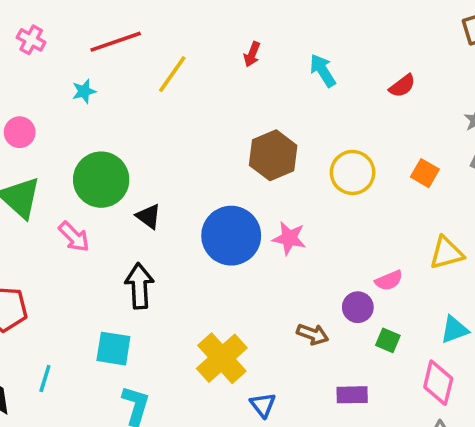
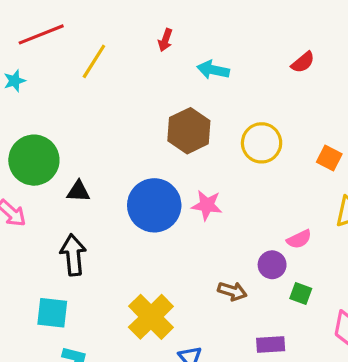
cyan arrow: (323, 70) -> (213, 70), moved, turned -44
orange square: (425, 173) -> (329, 158), moved
black triangle: (148, 216) -> (78, 191), turned -30

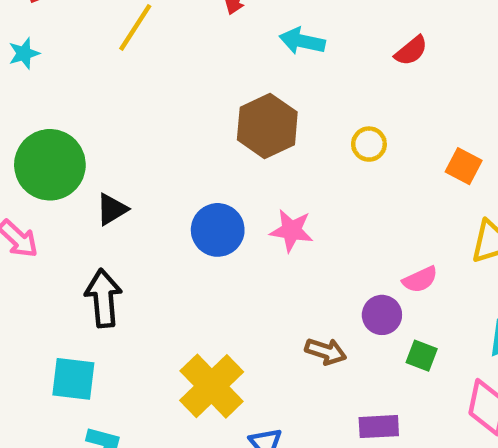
red semicircle: (303, 62) -> (411, 51), moved
yellow circle: (262, 143) -> (369, 144), size x0.6
black triangle: (78, 191) -> (112, 209), turned -35
blue circle: (154, 205) -> (218, 230), size x0.7

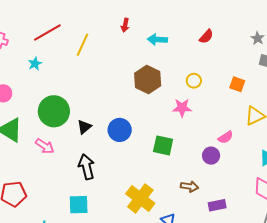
blue circle: (218, 230) -> (120, 130), moved
pink star: (291, 230) -> (182, 108), moved
brown arrow: (326, 351) -> (189, 186), moved
green square: (422, 356) -> (163, 145), moved, size x1.5

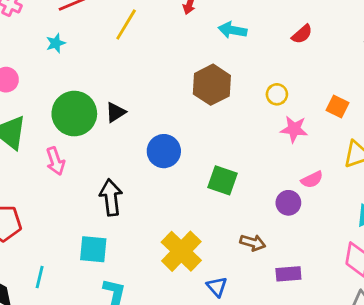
pink star: (182, 108) -> (294, 129), moved
black triangle: (84, 127) -> (116, 112), moved
pink arrow: (45, 146) -> (55, 161), turned 30

